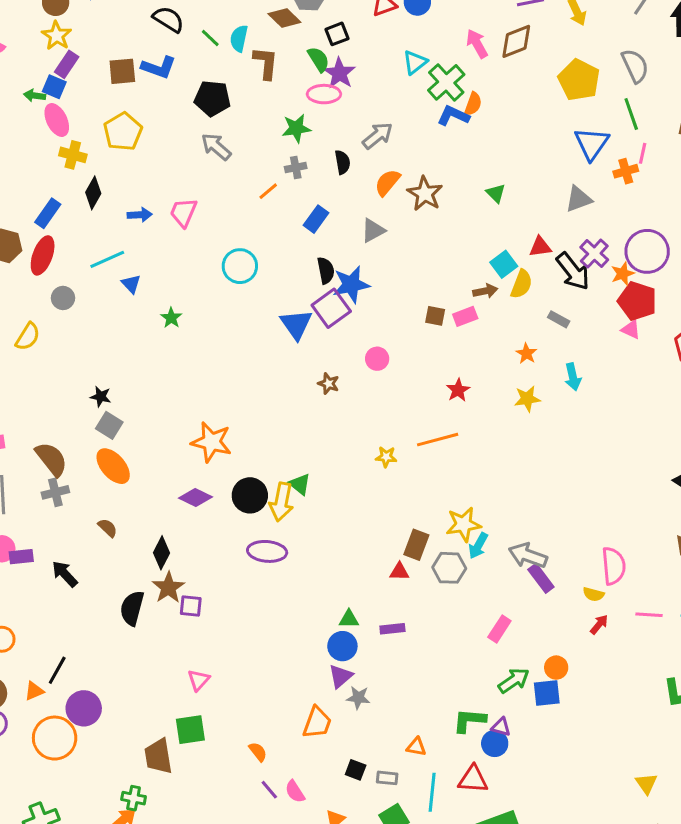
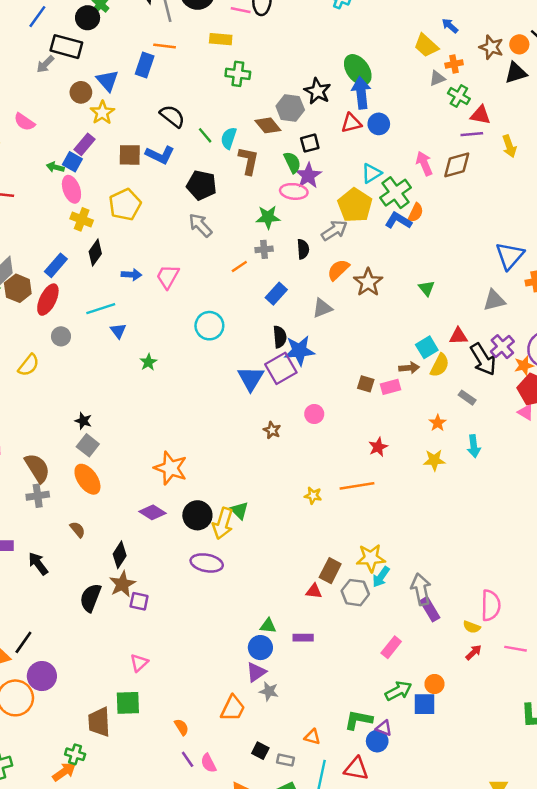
yellow star: (57, 36) -> (102, 113), moved
yellow pentagon: (579, 80) -> (355, 205), moved
gray arrow: (528, 556) -> (421, 589), turned 52

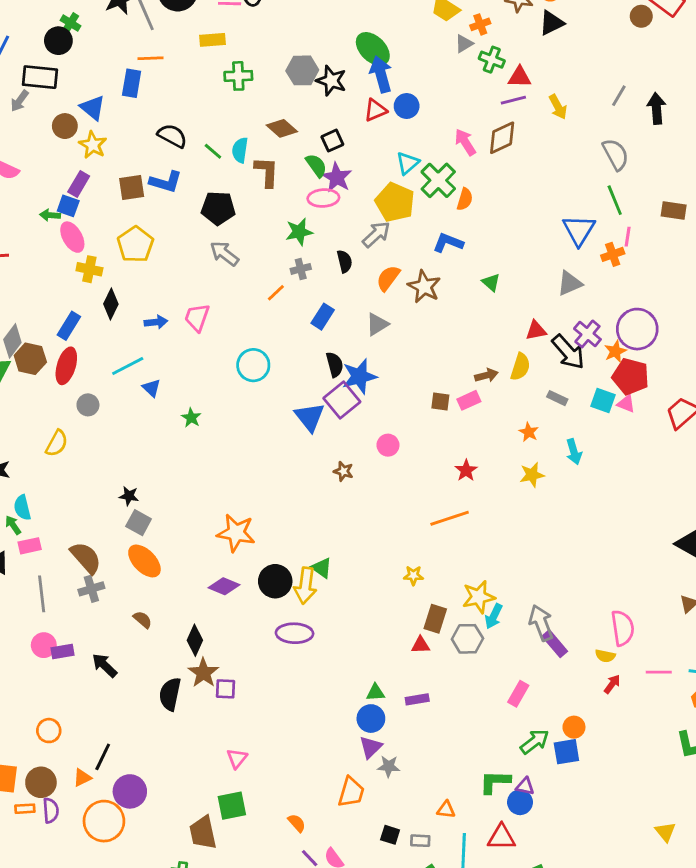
gray hexagon: (290, 108) -> (302, 70), moved
blue L-shape: (398, 221) -> (448, 243), moved
cyan square: (427, 347) -> (603, 400), moved, turned -30
yellow star: (313, 496) -> (413, 575), moved

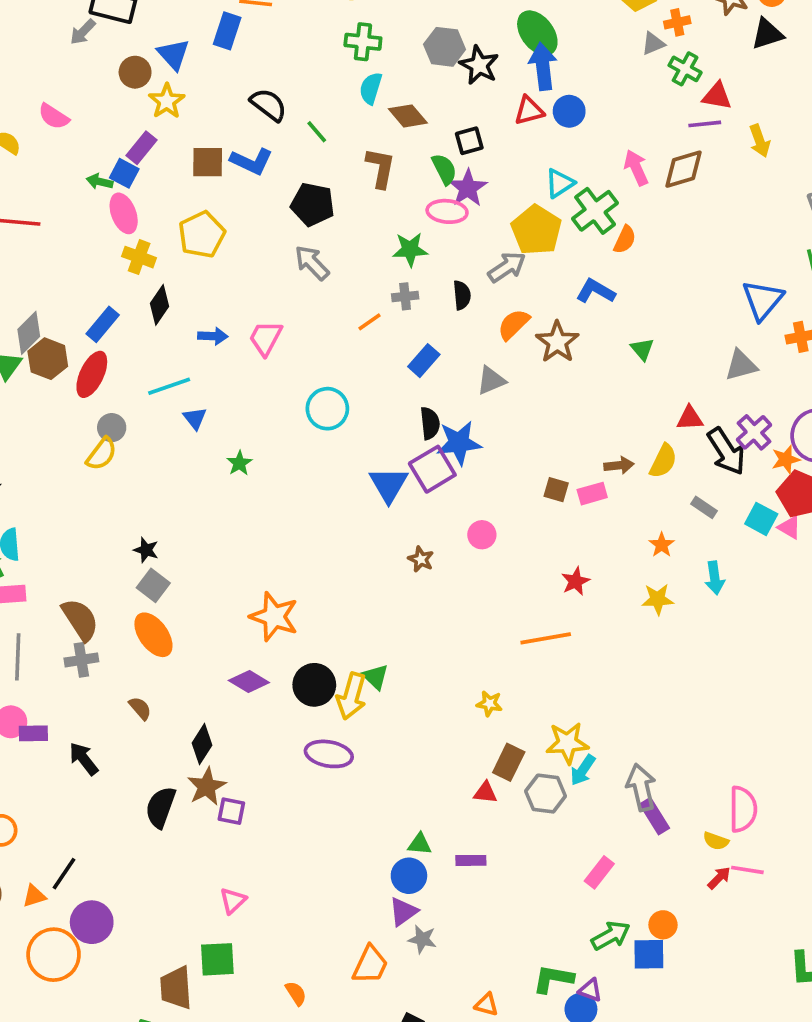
cyan semicircle: (240, 150) -> (371, 88), moved
yellow semicircle: (57, 443) -> (102, 454), moved
pink line: (659, 672) -> (747, 870), moved

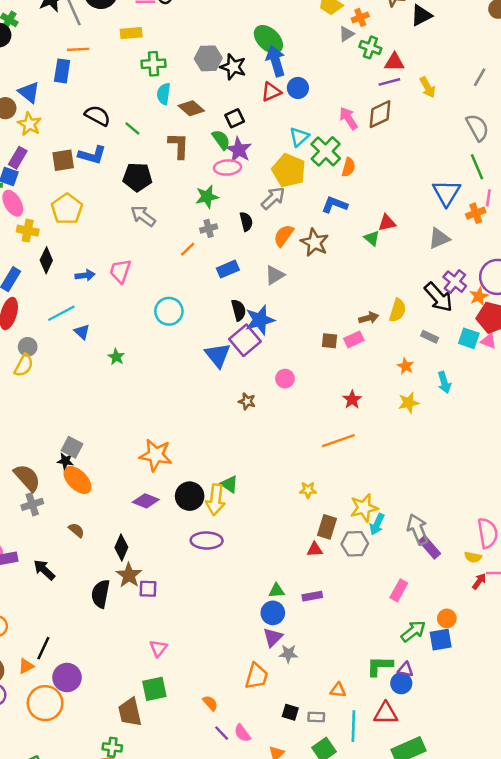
blue rectangle: (424, 361) -> (228, 269), turned 35
red triangle: (690, 418) -> (387, 223), moved
black star: (146, 550) -> (65, 461), moved

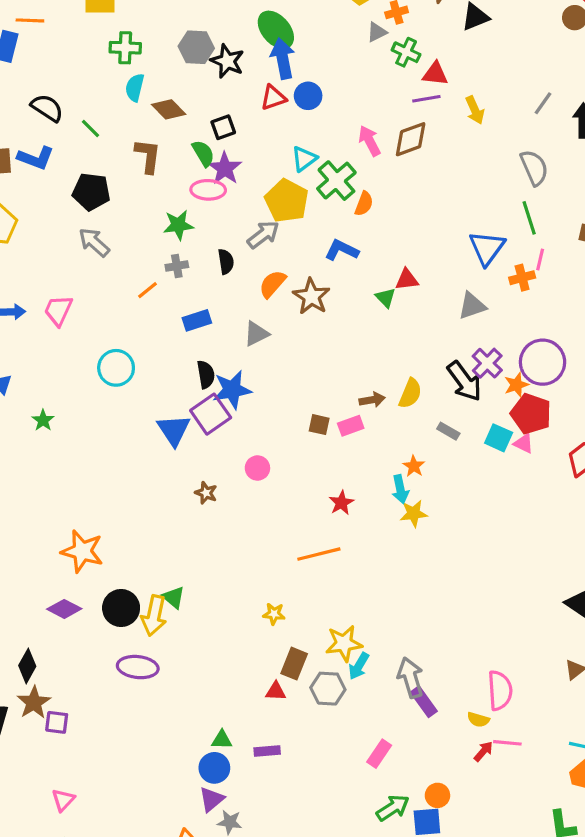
cyan arrow: (444, 382) -> (400, 489), moved

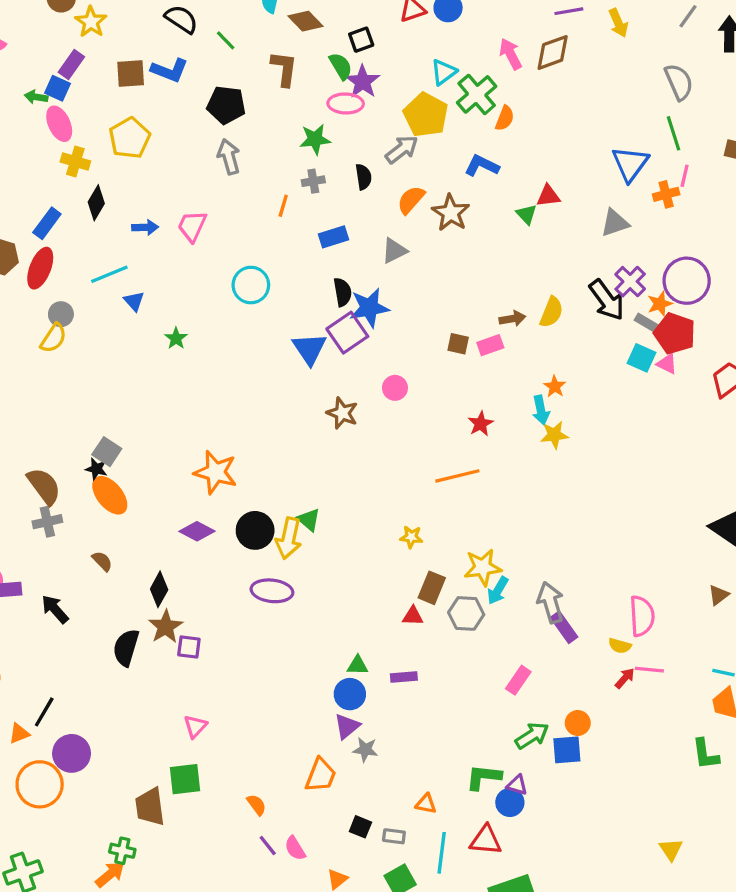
gray arrow: (94, 242) -> (229, 157), turned 32
orange line: (147, 290) -> (283, 206), turned -35
gray rectangle: (448, 431) -> (646, 323), moved
brown star: (206, 493) -> (342, 413), size x1.4

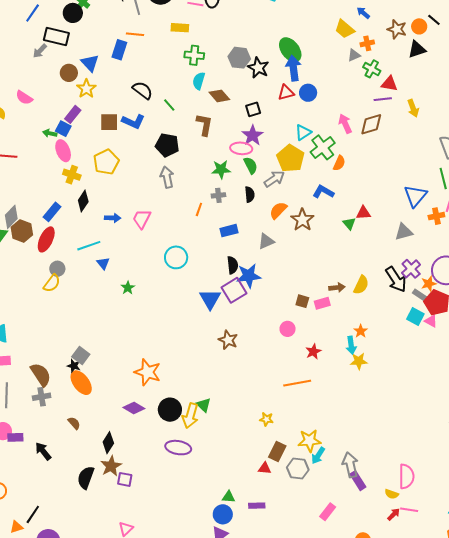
green semicircle: (341, 66) -> (251, 165), moved
pink circle: (395, 388) -> (288, 329), moved

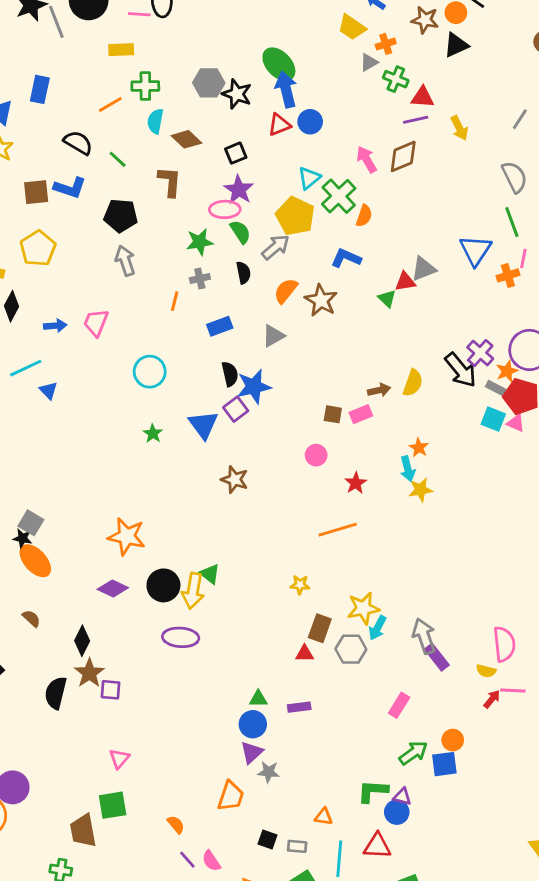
orange line: (135, 34) -> (110, 105), moved, turned -30
gray triangle: (404, 232) -> (423, 269), moved
green star: (128, 288) -> (153, 434), moved
purple square: (234, 290) -> (236, 409), size x0.7

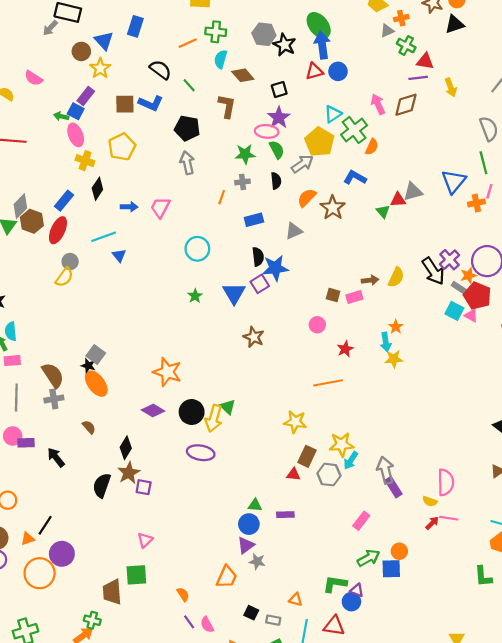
yellow star: (300, 585) -> (295, 422), size x1.5

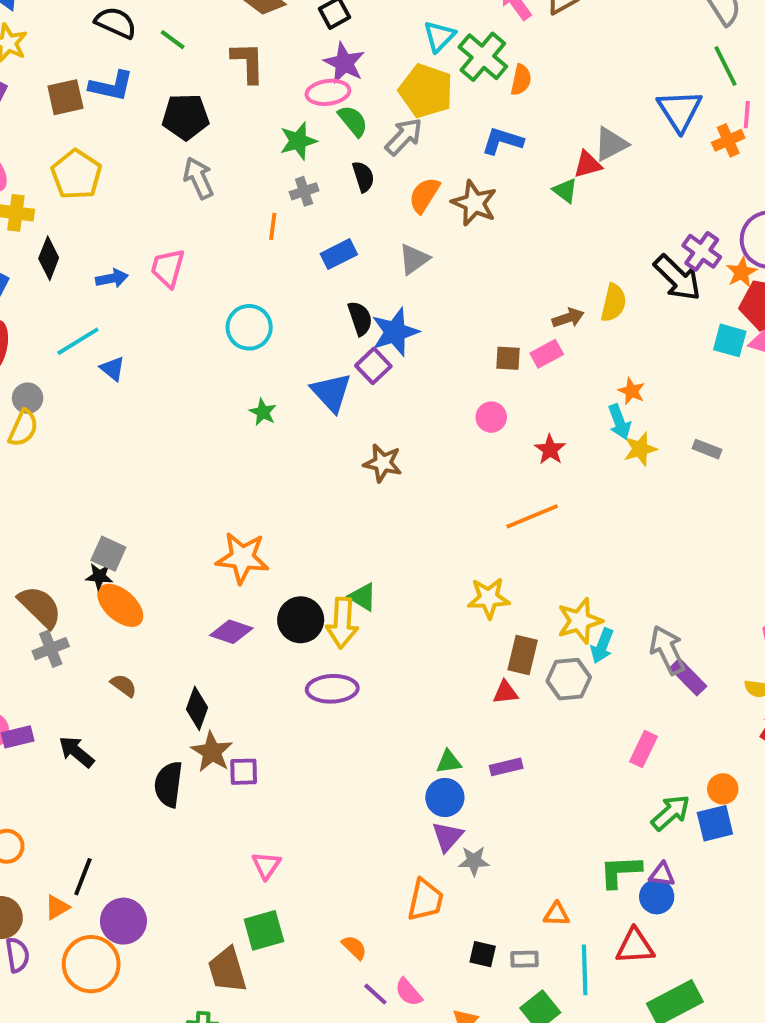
gray rectangle: (459, 287) -> (707, 449), moved

